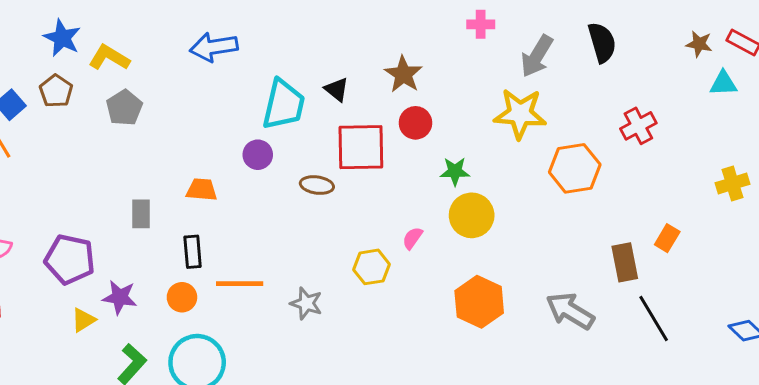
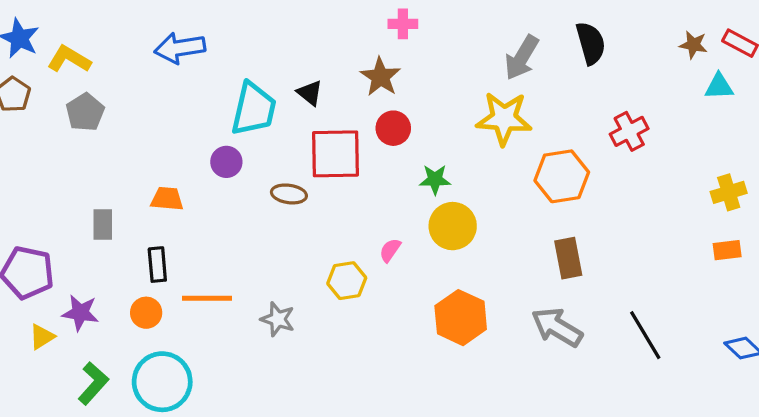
pink cross: (481, 24) -> (403, 24), moved
orange rectangle: (667, 238) -> (727, 250), moved, turned 52
brown rectangle: (625, 262) -> (568, 258), moved

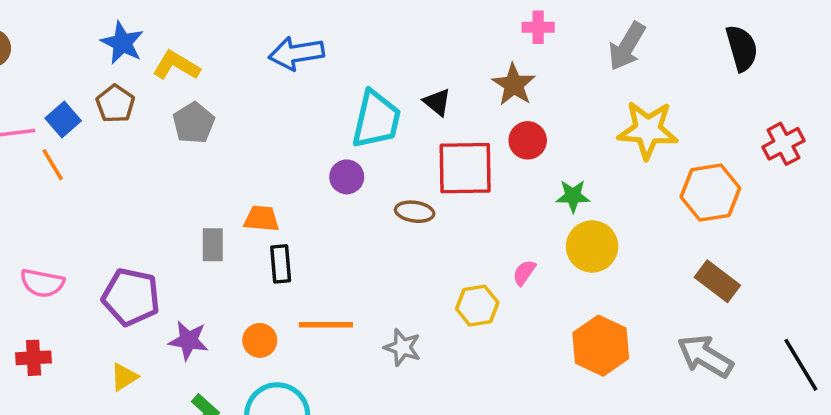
gray arrow: (522, 58) -> (627, 46), moved
orange trapezoid: (167, 199) -> (261, 219), moved
brown rectangle: (568, 258) -> (717, 281), turned -42
black rectangle: (157, 265) -> (281, 264), moved
yellow triangle: (42, 337) -> (124, 377), moved

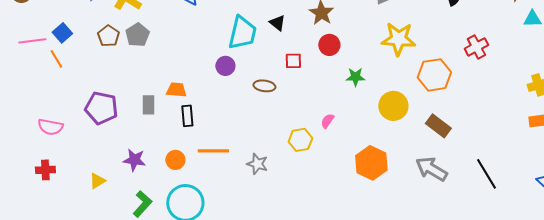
brown pentagon: (115, 104) -> (108, 36), moved
red square: (465, 168) -> (293, 61), size x0.5
yellow circle: (592, 246) -> (393, 106), moved
purple pentagon: (131, 297) -> (101, 108), moved

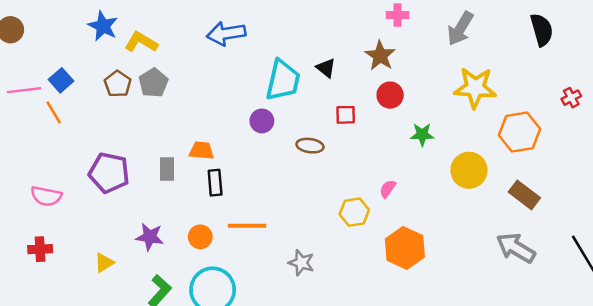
red cross: (476, 47) -> (571, 98), size x0.7
orange hexagon: (371, 163) -> (405, 248), moved
gray star: (257, 164) -> (301, 263), moved

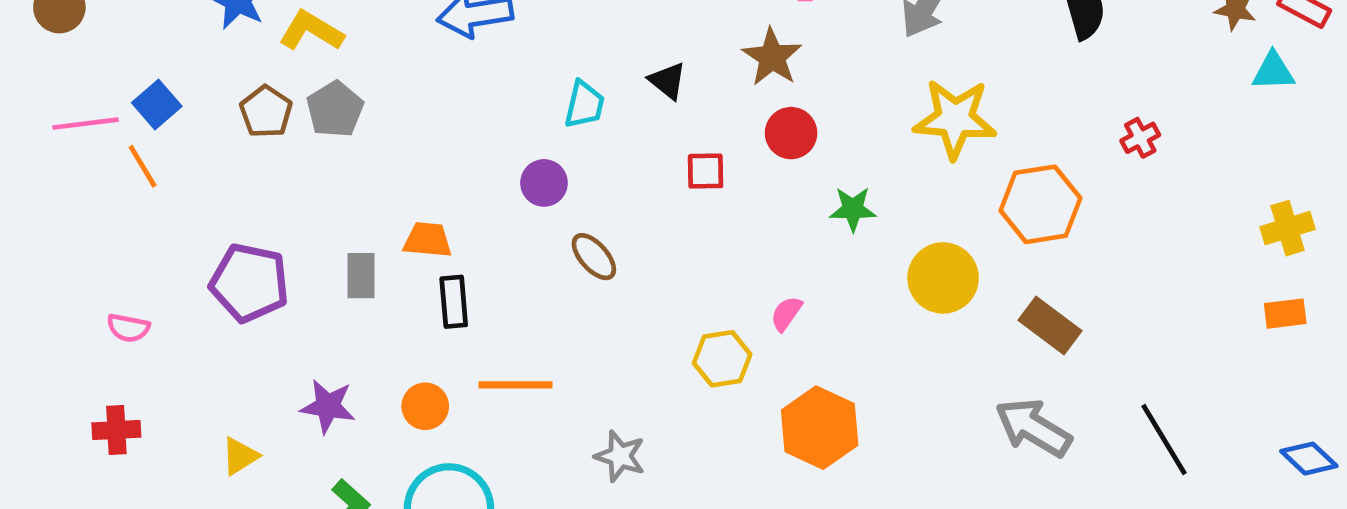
cyan trapezoid: (283, 80) -> (584, 105), size x0.6
brown ellipse: (310, 146) -> (594, 257), moved, turned 40
pink semicircle: (46, 196) -> (128, 328), size x0.7

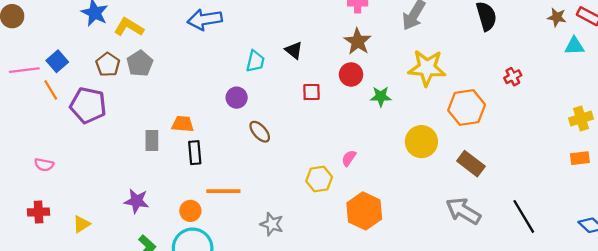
brown star: (772, 57) -> (358, 41), moved
green star: (853, 209) -> (381, 96), moved
purple pentagon: (249, 283) -> (88, 105), moved
orange circle: (425, 406) -> (190, 211), moved
yellow triangle: (240, 456) -> (81, 224), moved

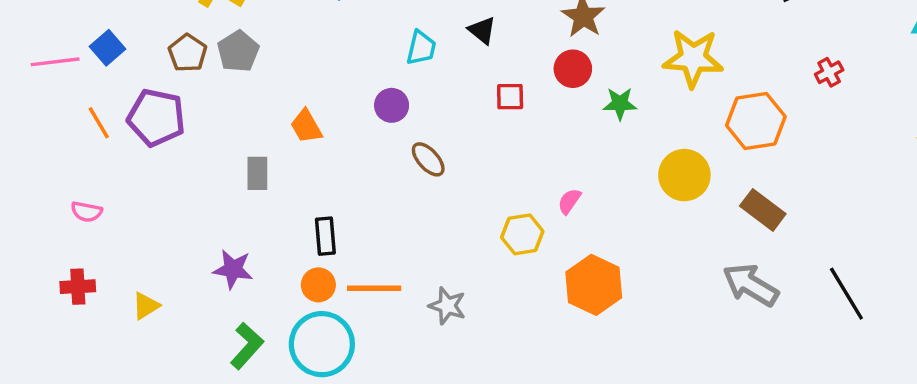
orange line: (51, 90) -> (99, 123), moved
orange trapezoid: (183, 124) -> (306, 126), moved, turned -125
black rectangle: (195, 153) -> (325, 236), moved
orange line: (223, 191) -> (374, 288), moved

